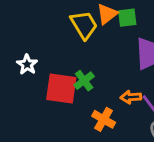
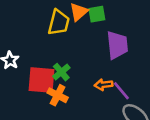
yellow trapezoid: (84, 25) -> (59, 23), turned 48
orange cross: (104, 119) -> (58, 95), moved

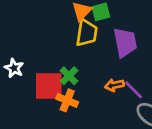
yellow trapezoid: (59, 23) -> (87, 33), moved

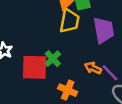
orange arrow: (114, 85) -> (93, 68), turned 35
orange cross: (67, 100) -> (68, 90), moved

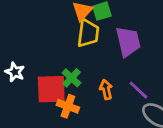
orange arrow: (93, 68) -> (106, 90), moved, turned 56
orange cross: (68, 90) -> (68, 106), moved

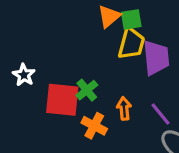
yellow trapezoid: (88, 33) -> (131, 43), moved
orange cross: (68, 106) -> (94, 126), moved

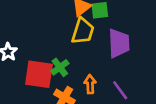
yellow trapezoid: (131, 43) -> (83, 31), moved

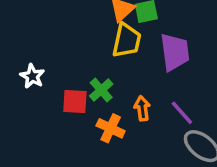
red square: (39, 74) -> (75, 101), size x0.7

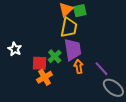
purple trapezoid: (175, 52) -> (73, 50), moved
orange cross: (111, 128) -> (44, 77), moved, turned 35

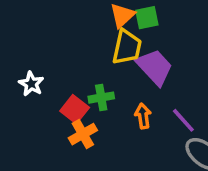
purple trapezoid: (73, 50) -> (155, 67), moved, turned -35
green cross: (55, 56) -> (101, 98), turned 32
red square: (40, 63) -> (75, 109), turned 35

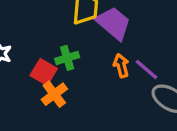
orange arrow: (143, 116) -> (121, 66), moved

